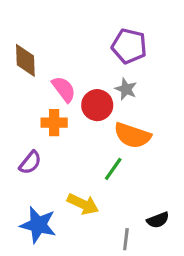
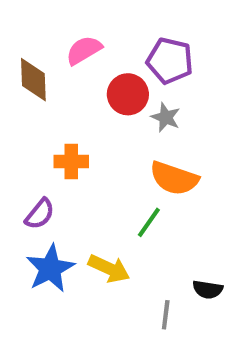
pink semicircle: (64, 89) -> (84, 50), moved, turned -84
red circle: (97, 105) -> (128, 94), moved
black semicircle: (158, 220) -> (208, 289), turned 30
blue star: (38, 225) -> (50, 269), moved, turned 30

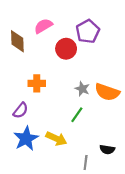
purple pentagon: (170, 61) -> (88, 31), turned 30
gray star: (166, 117) -> (82, 89), moved
orange semicircle: (174, 178) -> (107, 92), moved

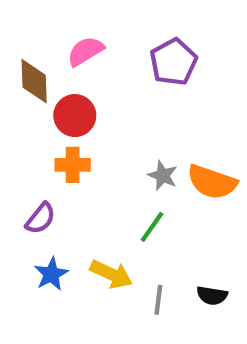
red circle: (66, 49) -> (75, 116), moved
blue star: (26, 139) -> (51, 274), size x0.7
gray line: (86, 162) -> (158, 300), moved

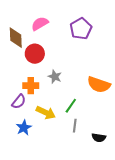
orange cross: (73, 165) -> (31, 86), moved
gray star: (163, 176) -> (55, 77), moved
yellow arrow: (111, 274) -> (46, 113), moved
gray line: (158, 300) -> (75, 126), moved

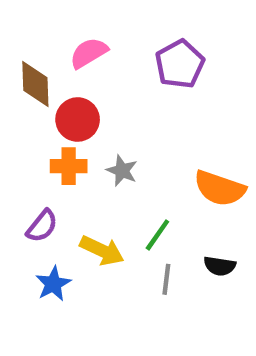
orange cross: (31, 86) -> (69, 166), moved
black semicircle: (99, 138) -> (220, 266), moved

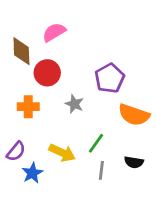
purple pentagon: (180, 64) -> (110, 78), moved
orange cross: (69, 166) -> (28, 107), moved
purple semicircle: (42, 226) -> (16, 151), moved

